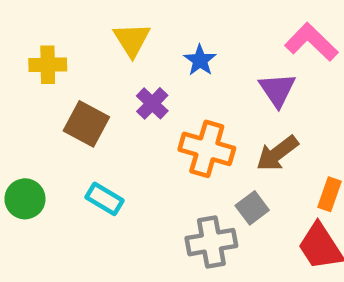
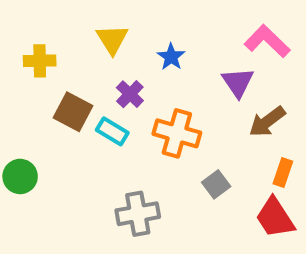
brown arrow: (277, 153) -> (267, 122), moved
cyan rectangle: (105, 199) -> (112, 131), moved
gray cross: (211, 242) -> (138, 214), moved

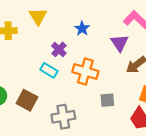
yellow triangle: (112, 39) -> (38, 16), moved
brown square: (73, 112) -> (27, 100), moved
gray square: (216, 184) -> (107, 100), turned 32

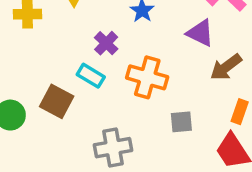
purple triangle: (120, 43) -> (200, 33), turned -30
brown square: (27, 100) -> (57, 101), moved

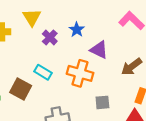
purple triangle: (200, 33) -> (99, 50), moved
purple cross: (106, 43) -> (50, 37), moved

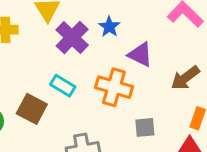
purple cross: (50, 37) -> (72, 38), size x1.5

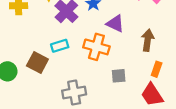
brown arrow: (185, 78) -> (148, 40), turned 135
cyan rectangle: (63, 86) -> (60, 46), turned -48

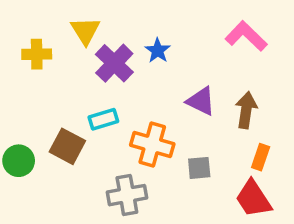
purple triangle: (115, 24) -> (201, 101), moved
orange cross: (96, 47) -> (152, 144), moved

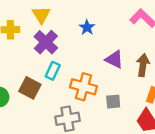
purple cross: (114, 63) -> (46, 42), moved
cyan rectangle: (103, 119) -> (53, 71), turned -48

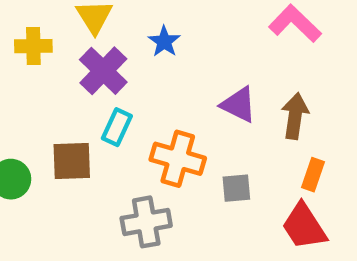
blue star: (87, 27) -> (164, 42), moved
brown square: (30, 88) -> (72, 161), turned -30

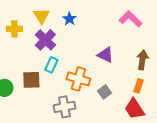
blue star: (164, 42) -> (69, 19), moved
brown arrow: (295, 116) -> (142, 60), moved
gray square: (236, 188) -> (104, 92), turned -32

